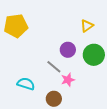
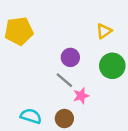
purple circle: (68, 50) -> (70, 57), moved
cyan semicircle: (26, 84) -> (31, 116), moved

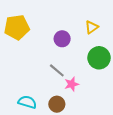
purple circle: (70, 57) -> (62, 39), moved

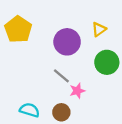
yellow pentagon: (17, 27) -> (18, 29), turned -30
purple circle: (62, 39) -> (67, 42), size x1.5

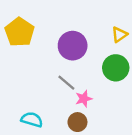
yellow triangle: (99, 29) -> (119, 35), moved
brown circle: (61, 112) -> (77, 122), moved

